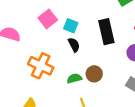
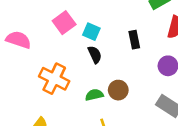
black rectangle: (106, 32) -> (134, 40), size x0.6

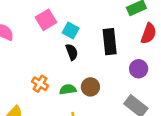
black rectangle: (134, 40) -> (110, 42), size x1.5
orange cross: (54, 79) -> (40, 84), moved, size x0.6

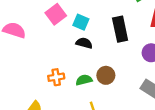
black semicircle: (72, 52) -> (84, 43), turned -49
orange cross: (40, 84) -> (56, 77), turned -35

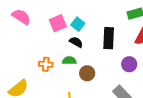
pink square: (56, 14) -> (58, 23), moved
green semicircle: (84, 80) -> (69, 60), moved

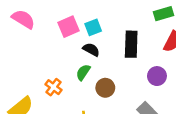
cyan square: (78, 24) -> (93, 27), turned 32
green semicircle: (69, 60) -> (83, 72), turned -56
orange cross: (46, 64) -> (53, 87), moved, turned 32

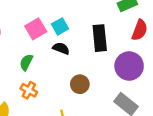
green semicircle: (83, 72) -> (26, 62), moved
purple circle: (157, 76) -> (129, 66), size x1.5

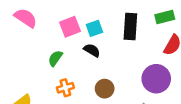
black rectangle: (100, 38) -> (130, 26), moved
orange cross: (29, 90) -> (65, 88), moved, turned 35

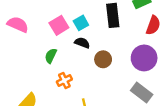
brown circle: (105, 89) -> (103, 59), moved

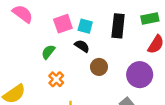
cyan square: (81, 23) -> (85, 26), turned 32
orange cross: (64, 80) -> (56, 79), turned -32

